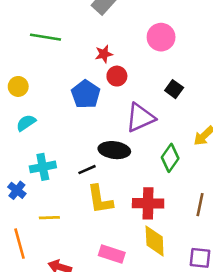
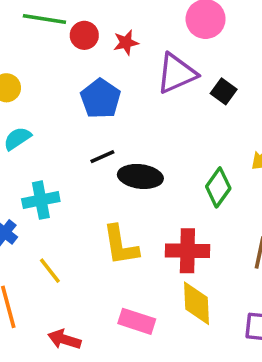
red circle: (117, 76) -> (84, 35), moved
purple triangle: (140, 118) -> (177, 73), moved
black line: (87, 170) -> (102, 157), moved
yellow line: (49, 218) -> (50, 271), turned 54

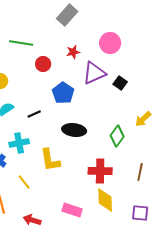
red circle: (84, 35) -> (43, 64), moved
red star: (126, 43) -> (73, 52), moved
blue pentagon: (101, 99) -> (63, 93), moved
black line: (102, 157) -> (34, 114), moved
yellow L-shape: (120, 245) -> (50, 160), moved

